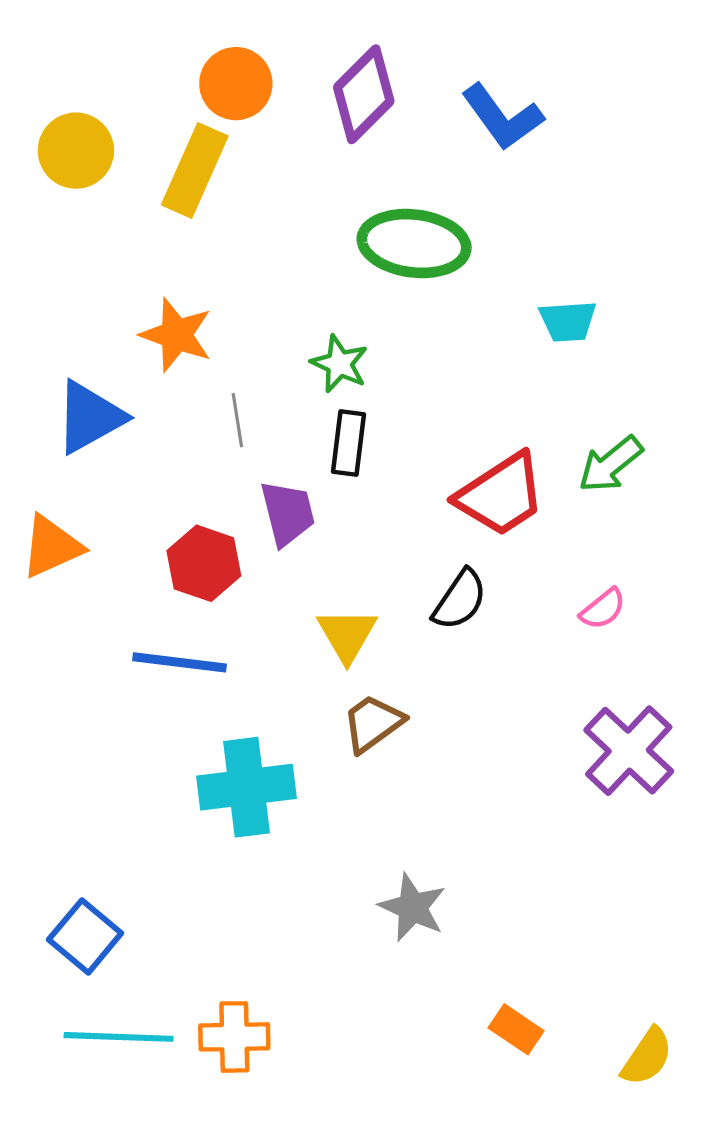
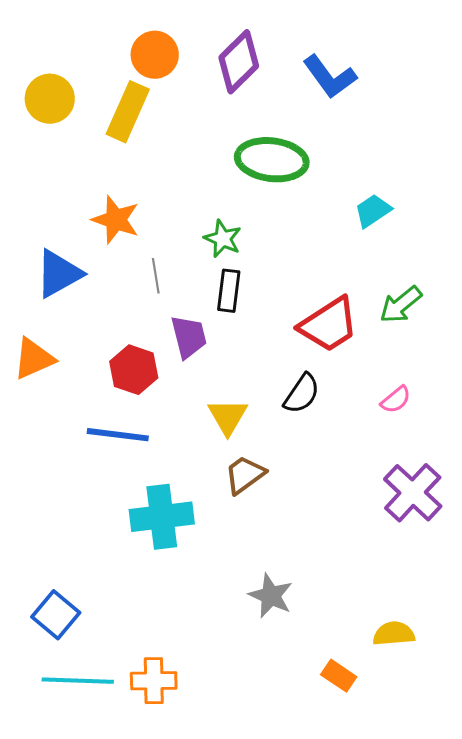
cyan trapezoid: (568, 321) -> (373, 211), turned 150
yellow semicircle: (647, 1057) -> (394, 634), moved, turned -129

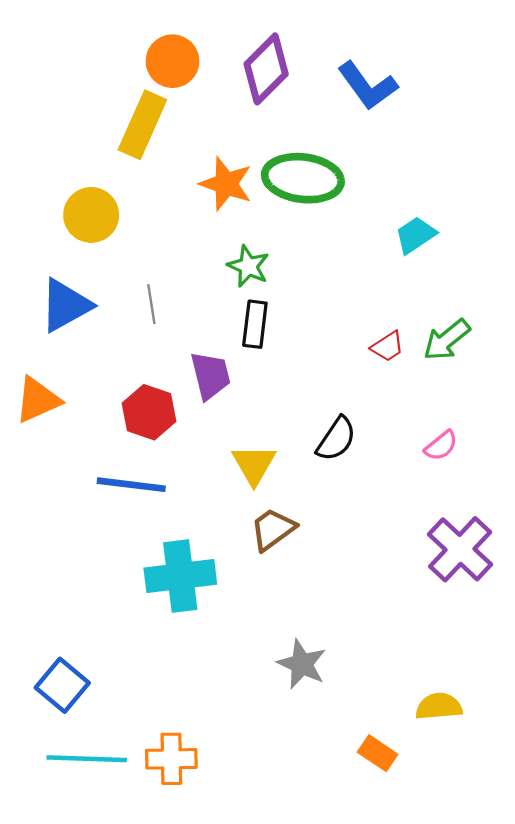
yellow circle: (50, 99) -> (91, 215), moved
orange star: (116, 220) -> (226, 184), moved
gray line: (156, 276) -> (151, 304), moved
red trapezoid: (329, 325) -> (388, 346), moved, size x0.5

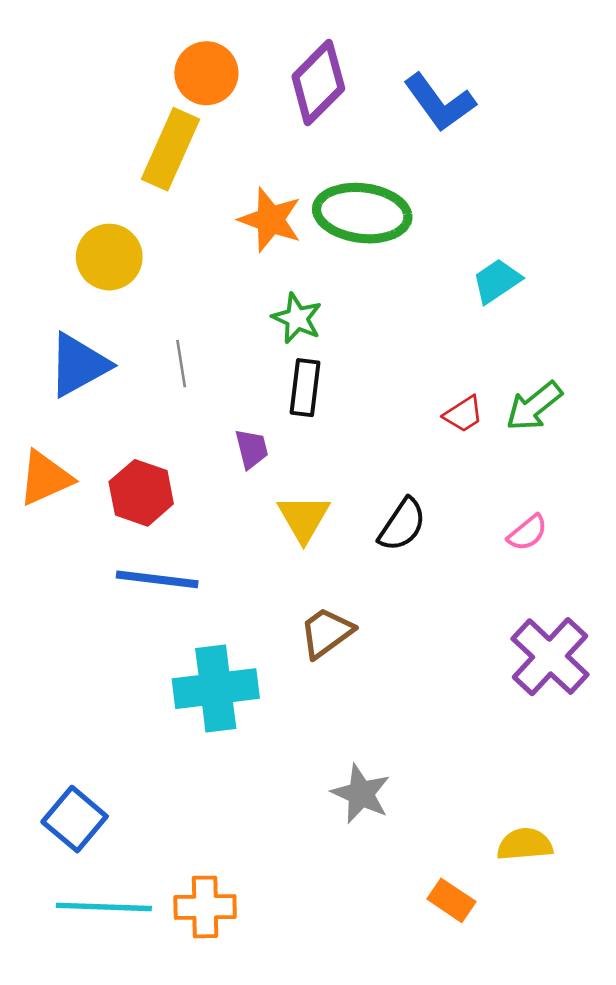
purple trapezoid: (210, 375) -> (252, 449), size x0.7
red hexagon: (149, 412) -> (141, 493), moved
yellow triangle: (254, 465) -> (304, 518), moved

